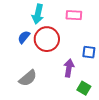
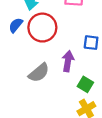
gray semicircle: (28, 78) -> (39, 73), moved

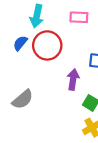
gray semicircle: (39, 73) -> (23, 99), moved

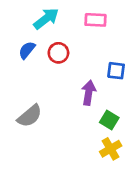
cyan arrow: (37, 16) -> (46, 19), turned -140
red circle: (47, 45) -> (58, 53), size x0.6

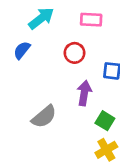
red circle: (58, 53) -> (75, 53), moved
gray semicircle: (30, 116) -> (44, 117), moved

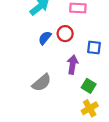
blue semicircle: (22, 50) -> (45, 38), moved

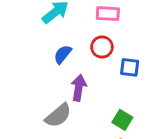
red circle: (65, 34) -> (102, 47), moved
purple arrow: (73, 65) -> (79, 88), moved

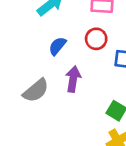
gray semicircle: (58, 115) -> (36, 91), moved

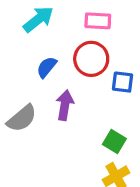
red circle: (96, 39) -> (91, 59), size x1.4

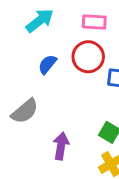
purple arrow: (65, 105) -> (61, 146), moved

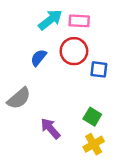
cyan arrow: (40, 20) -> (50, 20), moved
purple arrow: (61, 146) -> (50, 128), turned -50

